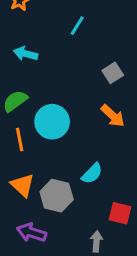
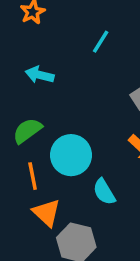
cyan semicircle: (92, 173) -> (104, 192), moved, turned 105
orange triangle: (23, 185) -> (47, 213), moved

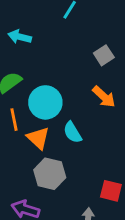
orange triangle: (47, 213) -> (38, 138), moved

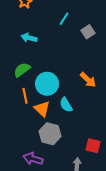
gray square: (104, 55) -> (88, 32), moved

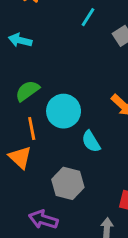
cyan arrow: (29, 38) -> (20, 40), moved
orange triangle: (42, 109) -> (20, 157), moved

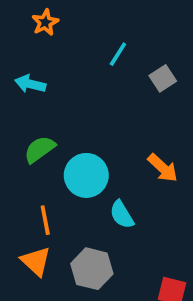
orange line: (32, 128) -> (45, 220), moved
orange triangle: (20, 157) -> (36, 261), moved

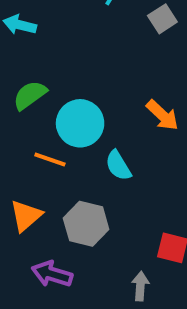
orange line: (45, 220) -> (50, 159), moved, turned -60
orange triangle: (36, 261) -> (26, 216), turned 36

